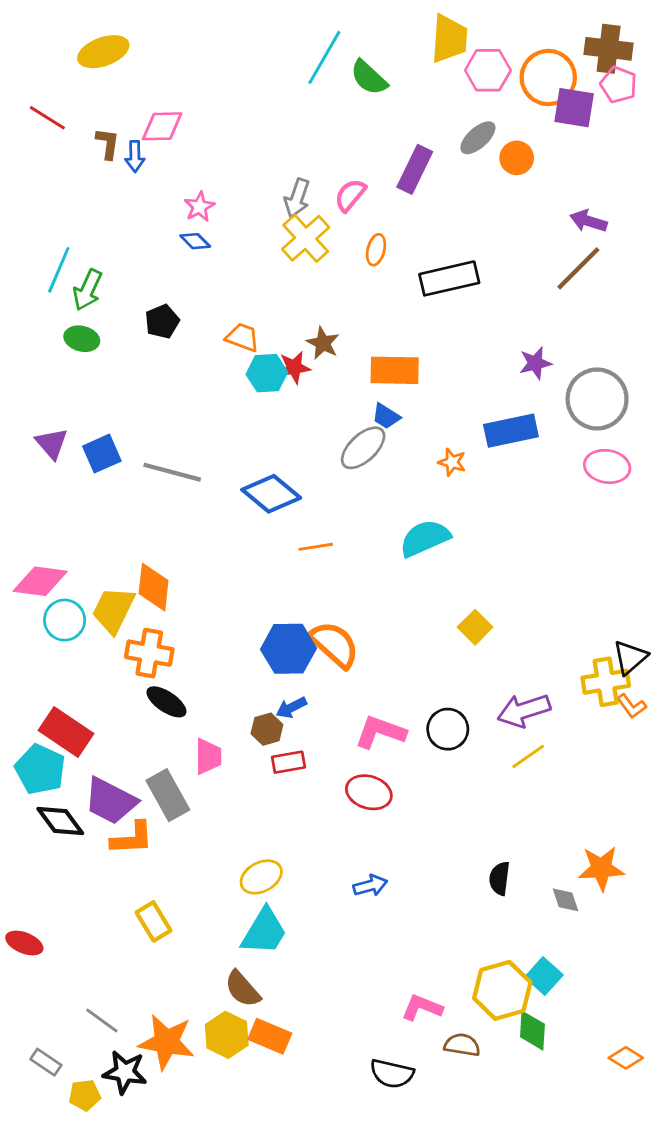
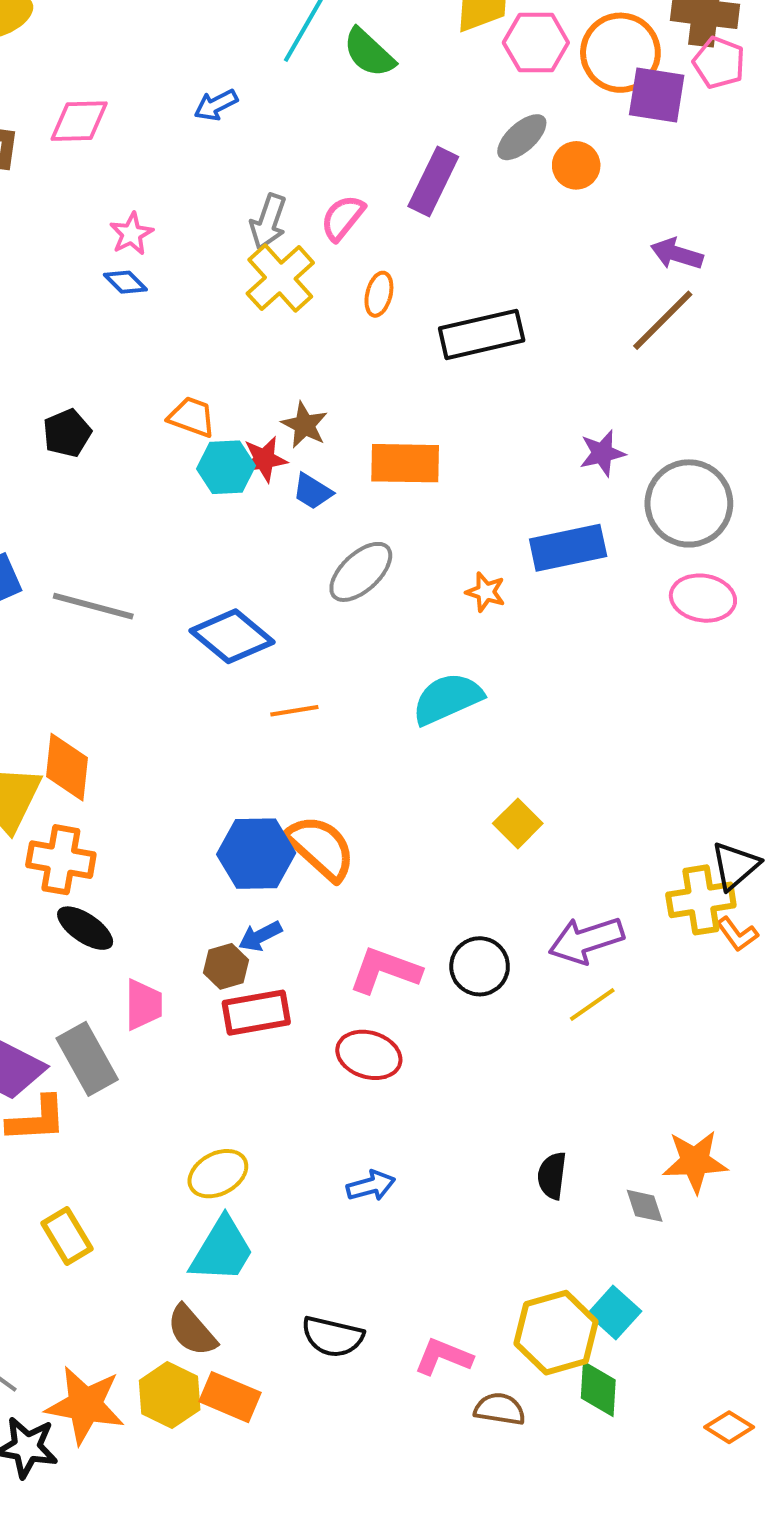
blue arrow: (135, 156) -> (216, 105), moved, turned 64
black pentagon: (162, 322) -> (67, 433), moved
blue trapezoid: (386, 416) -> (313, 491), moved
red rectangle: (288, 762) -> (256, 1013), size x1.4
black semicircle: (392, 1074) -> (333, 1337), moved

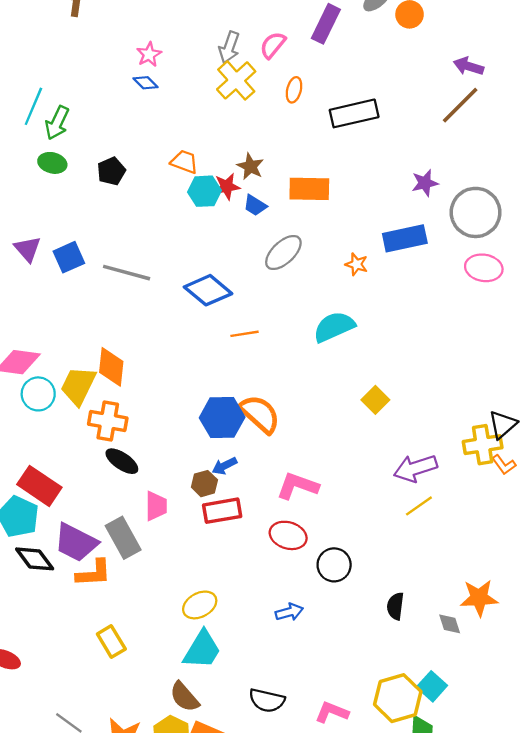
black circle: (480, 966) -> (334, 565), moved

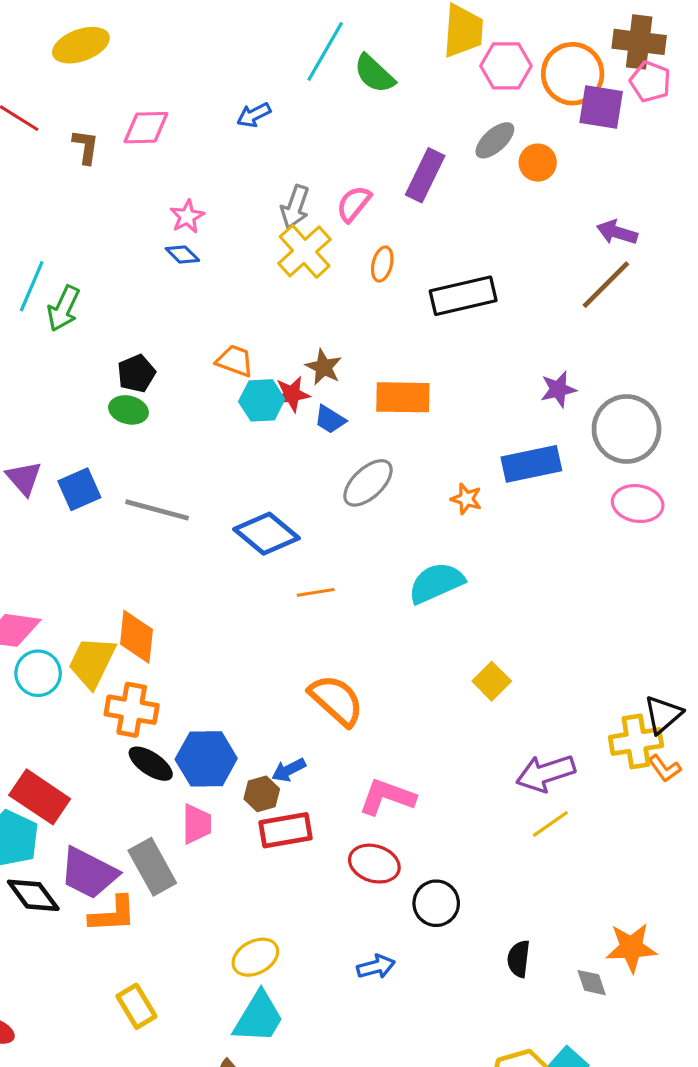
green ellipse: (52, 163) -> (128, 410), moved
blue hexagon: (222, 418) -> (206, 759), moved

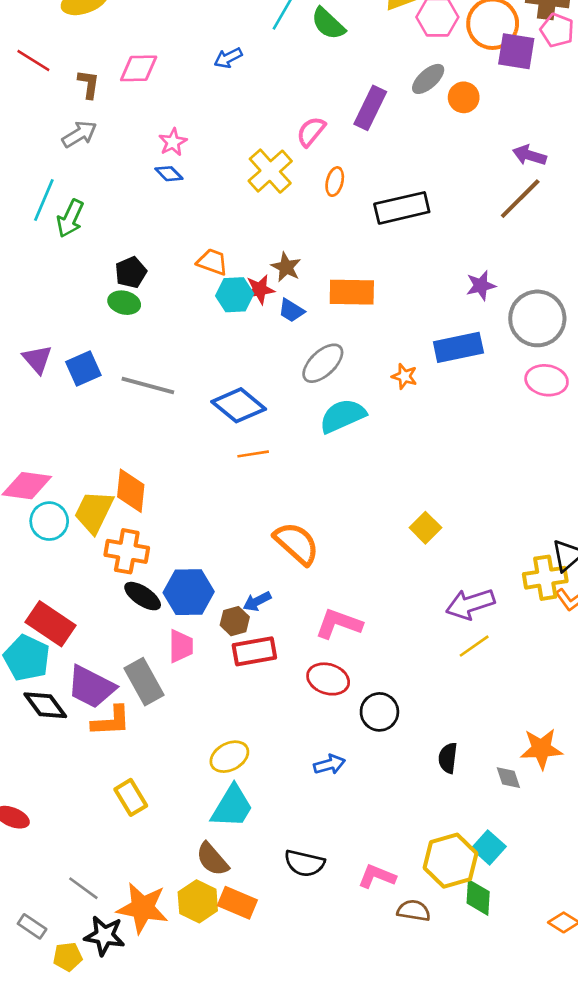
gray arrow: (295, 207) -> (79, 134), moved, turned -140
cyan semicircle: (436, 583) -> (343, 416), moved
orange line: (316, 592) -> (253, 454), moved

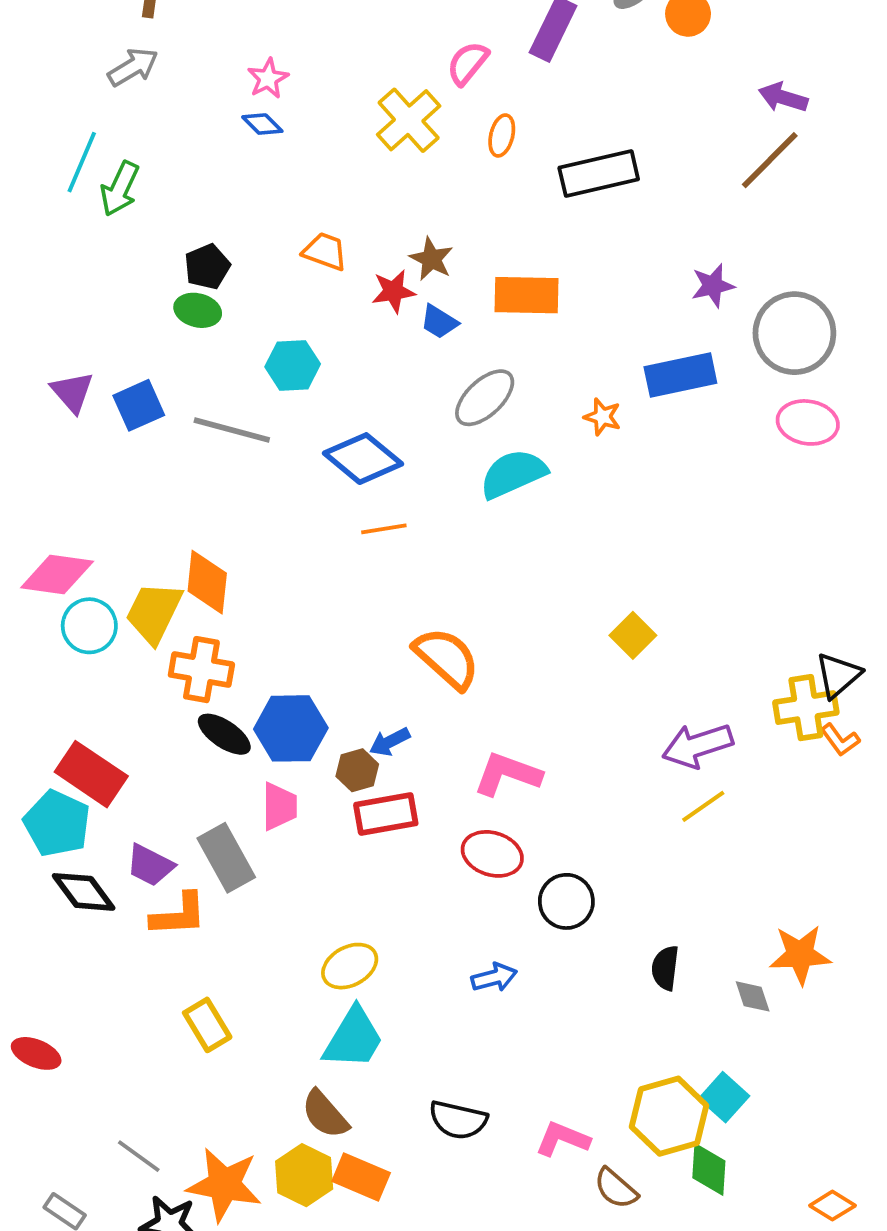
cyan hexagon: (235, 295) -> (293, 365), moved
purple trapezoid: (91, 687) -> (150, 865), size x0.7
brown semicircle: (414, 911) -> (616, 1188), turned -148

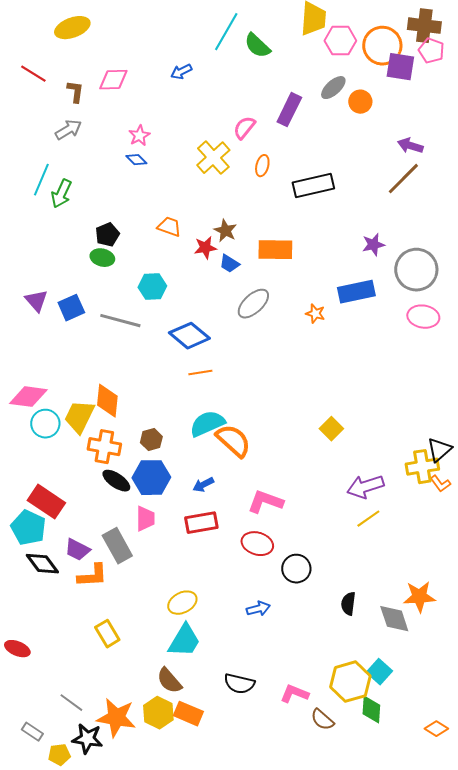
cyan semicircle: (513, 474) -> (207, 424), moved
brown hexagon: (357, 770) -> (151, 440), moved
gray diamond: (753, 996) -> (394, 619), size x1.6

